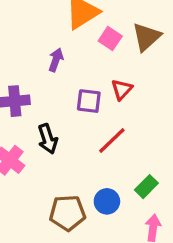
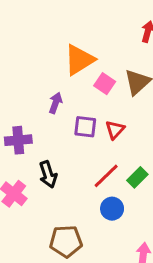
purple square: (89, 101) -> (85, 127), moved
green rectangle: (146, 187) -> (137, 177), moved
blue circle: (107, 201) -> (112, 209), moved

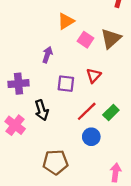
orange triangle: (79, 60) -> (66, 21), size x0.7
purple square: (85, 127) -> (66, 84), moved

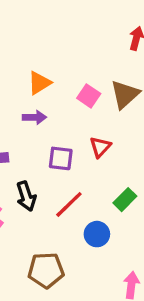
orange triangle: (66, 21) -> (39, 83), moved
purple arrow: (47, 55) -> (34, 117), turned 70
red line: (87, 111) -> (69, 204), moved

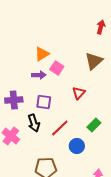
pink square: (89, 96) -> (57, 68), moved
purple square: (61, 158) -> (44, 102), moved

